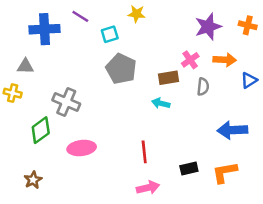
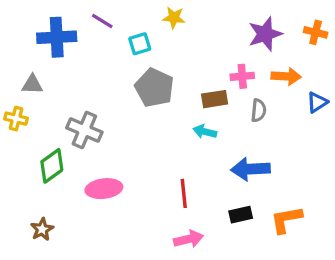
pink cross: (190, 60) -> (242, 76), turned 30
blue arrow: (232, 130) -> (250, 169), moved

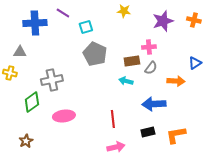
yellow star: (174, 18) -> (124, 11), moved
orange arrow: (286, 76) -> (176, 81), moved
gray semicircle: (259, 110) -> (151, 68), moved, turned 32
gray cross: (84, 130) -> (52, 80), turned -35

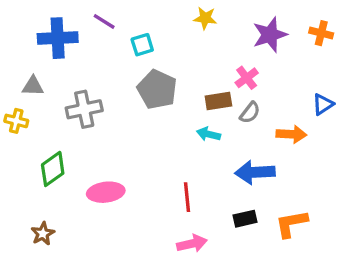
pink cross: (149, 47) -> (247, 78), turned -32
gray cross: (52, 80) -> (84, 109), moved

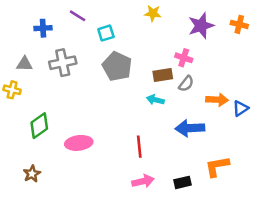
blue cross: (58, 38) -> (43, 28), size x0.6
pink cross: (247, 78) -> (184, 58), turned -35
blue triangle: (323, 104) -> (240, 108), moved
gray cross: (84, 109) -> (63, 63), moved
black rectangle: (245, 219) -> (182, 182), moved

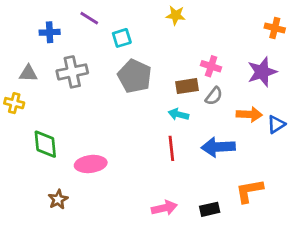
purple star: (201, 26) -> (262, 72), moved
green diamond: (39, 126) -> (45, 144), turned -60
red line: (139, 147) -> (171, 148), moved
brown star: (32, 174) -> (58, 199), moved

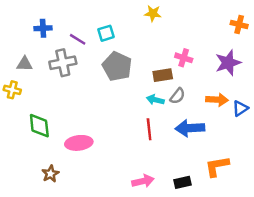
purple line: (89, 18) -> (78, 39), moved
gray semicircle: (214, 96) -> (177, 96), moved

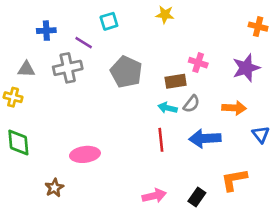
cyan square: (106, 33) -> (109, 21), moved
blue triangle: (240, 108) -> (261, 134), moved, turned -35
green diamond: (39, 126) -> (18, 142), moved
black rectangle: (182, 182) -> (197, 197), turned -42

